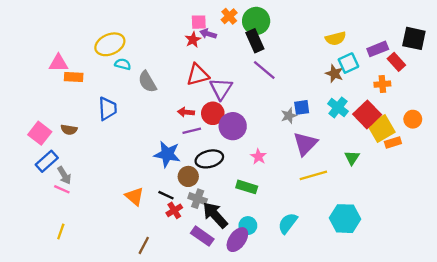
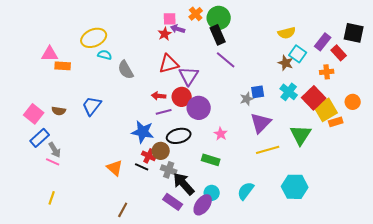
purple rectangle: (378, 49) -> (323, 42), turned -30
cyan square: (348, 63) -> (298, 54), turned -30
blue trapezoid: (108, 109) -> (92, 106), moved, turned -140
green triangle: (352, 158) -> (301, 135), size x1.6
red cross: (174, 210) -> (149, 156), moved, turned -32

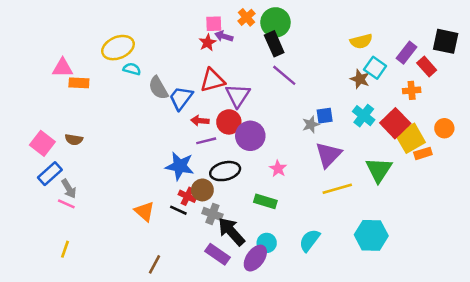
blue trapezoid: (92, 106) -> (181, 98), moved

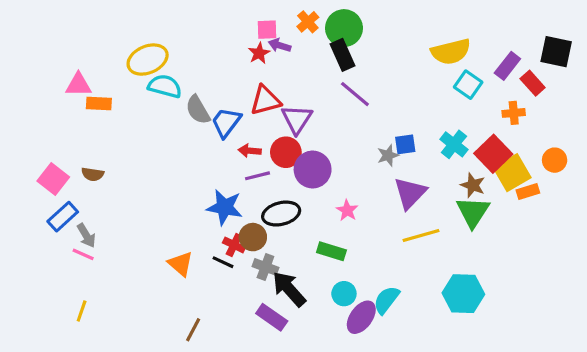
yellow semicircle: (361, 41) -> (451, 52), size x1.4
cyan semicircle: (132, 69) -> (165, 86), size x1.5
brown star: (360, 79) -> (473, 185), moved
cyan circle: (267, 243) -> (344, 294), moved
purple ellipse: (255, 258) -> (361, 317), moved

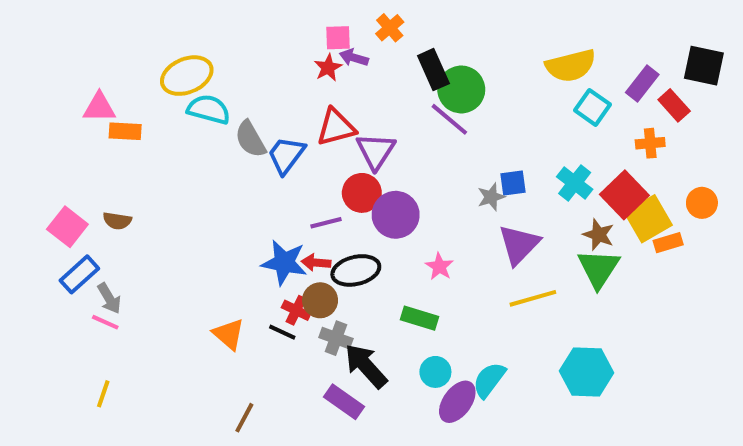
green circle: (344, 28) -> (461, 89), moved
red arrow: (250, 151) -> (316, 263), moved

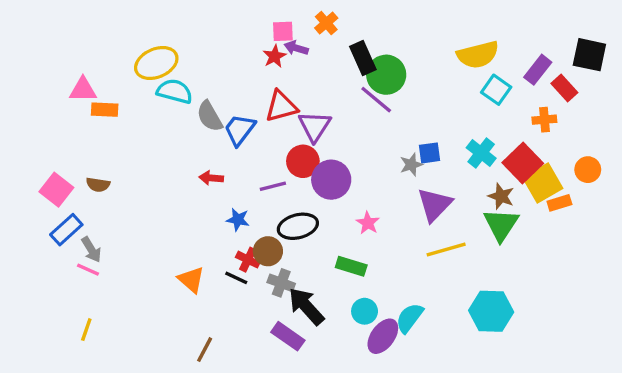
blue star: (284, 263) -> (238, 220), size x0.6
red arrow: (316, 263) -> (211, 178), moved

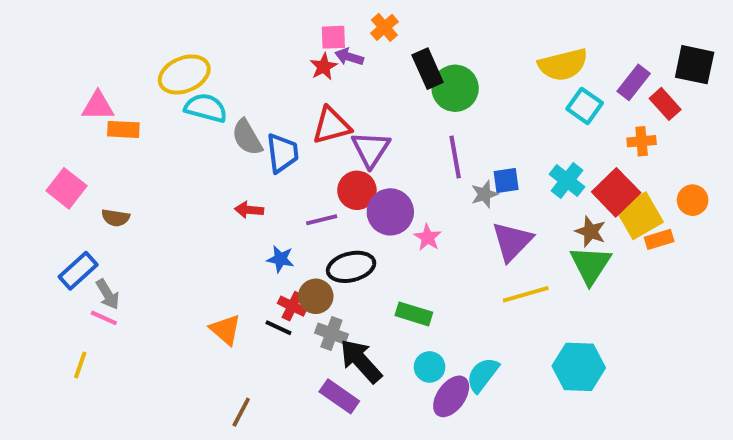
purple line: (376, 100) -> (455, 157), moved, turned 40
blue trapezoid: (240, 130) -> (282, 153), turned 136
pink square: (56, 190) -> (66, 188), moved
pink star: (368, 223) -> (428, 237), moved
yellow line: (86, 330) -> (80, 365), moved

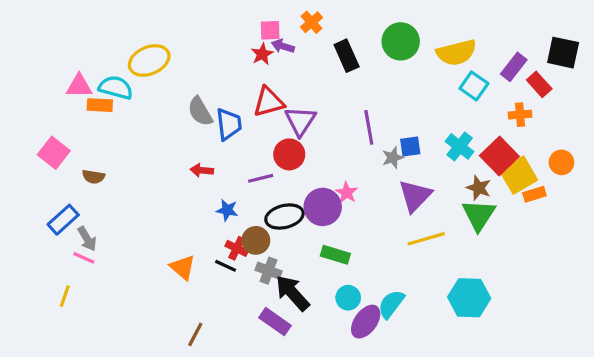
green circle: (455, 88) -> (401, 41), moved
cyan semicircle: (206, 108) -> (116, 88), moved
purple circle: (390, 212) -> (323, 207), moved

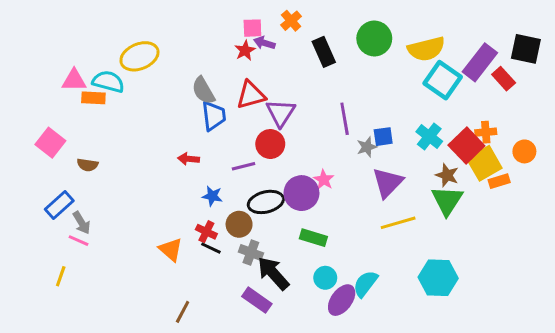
purple rectangle: (514, 67) -> (480, 62), size x1.4
cyan square: (474, 86) -> (443, 80), size x1.4
gray semicircle: (200, 111) -> (203, 91), moved
orange cross: (520, 115) -> (486, 132), moved
red cross: (237, 248) -> (206, 232), moved

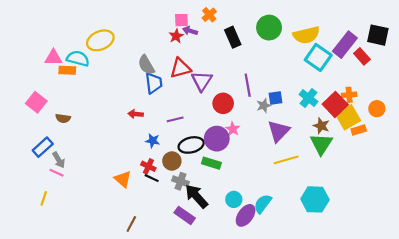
red circle: (270, 144) -> (223, 103), moved
green rectangle: (313, 238) -> (211, 163), moved

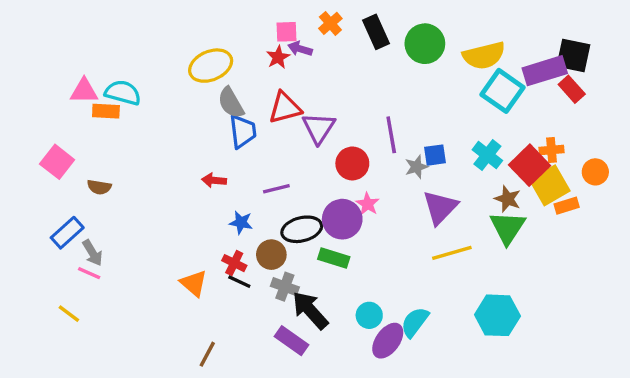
black square: (378, 35) -> (573, 55), moved
black rectangle: (233, 37) -> (376, 32), moved
yellow ellipse: (100, 40) -> (211, 66), moved
purple rectangle: (345, 45) -> (545, 71), turned 35
yellow line: (44, 198) -> (69, 314), turned -72

